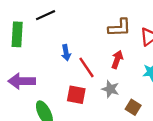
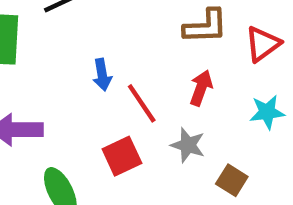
red square: (76, 95) -> (122, 156), turned -36

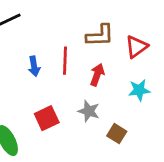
red line: (142, 103) -> (65, 61), moved, turned 36

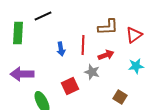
red arrow: (97, 75) -> (106, 55), turned 49
gray star: (89, 111) -> (92, 72), moved

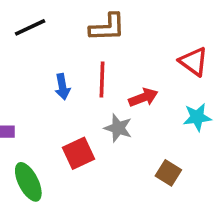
brown L-shape: (108, 27) -> (107, 27), moved
red triangle: (134, 35) -> (194, 62), turned -48

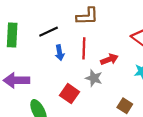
black line: (30, 27) -> (49, 32), moved
red square: (79, 153) -> (70, 94), turned -30

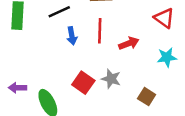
gray star: (94, 78) -> (111, 79), moved
purple arrow: (16, 80) -> (17, 88), moved, size x0.6

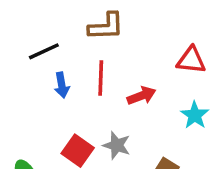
red triangle: (164, 18) -> (191, 60), turned -30
cyan star: (167, 57) -> (195, 115), turned -30

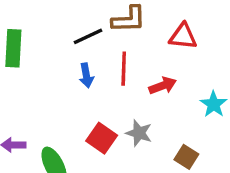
black line: (44, 51) -> (88, 36), moved
red triangle: (191, 60) -> (183, 36), moved

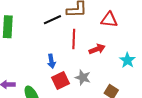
blue arrow: (86, 75) -> (51, 61), moved
red square: (102, 138) -> (61, 80), turned 30

